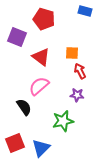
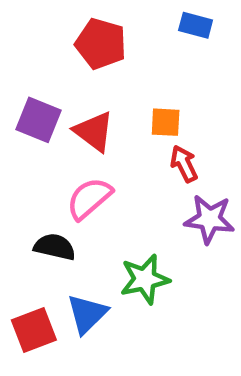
purple square: (17, 37) -> (39, 120), moved
purple star: (77, 95) -> (209, 219), moved, size x1.5
black semicircle: (24, 107) -> (55, 247), turned -42
blue triangle: (41, 148) -> (87, 314), moved

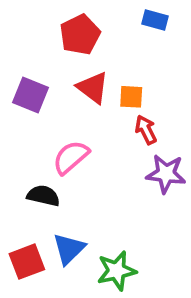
red pentagon: (101, 44) -> (80, 35), turned 30
red triangle: (94, 131) -> (93, 88), moved
green star: (145, 279) -> (117, 271), moved

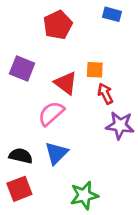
red triangle: (93, 88) -> (66, 83), moved
black semicircle: (43, 196) -> (21, 156), moved
blue triangle: (69, 249) -> (56, 153), moved

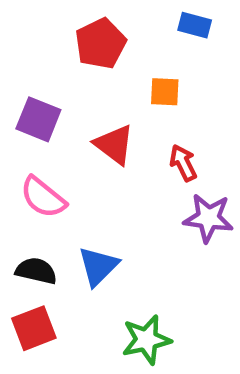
orange square: (95, 70) -> (165, 92), moved
pink semicircle: (51, 113) -> (43, 197), moved, turned -100

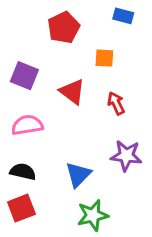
pink semicircle: (43, 197) -> (27, 125), turned 132
purple star: (208, 218) -> (126, 156), moved
blue triangle: (98, 266) -> (78, 175), moved

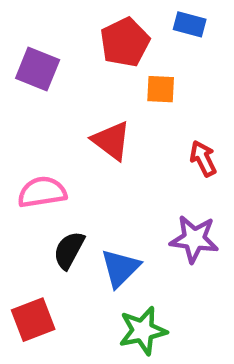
red pentagon: (64, 28) -> (125, 42), moved
purple square: (24, 76) -> (38, 69), moved
red arrow: (116, 103) -> (203, 159), moved
black semicircle: (23, 172) -> (69, 250), moved, turned -75

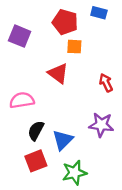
red pentagon: (125, 42) -> (65, 22), turned -30
orange square: (161, 89) -> (74, 47), moved
red square: (33, 320) -> (36, 161), moved

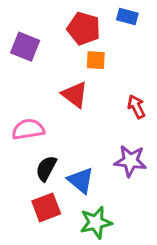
blue triangle: (63, 140) -> (81, 180), turned -35

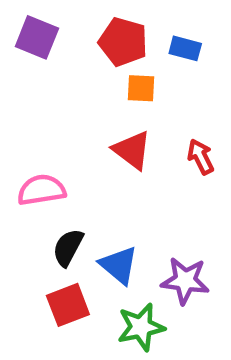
blue rectangle: (127, 17) -> (185, 48), moved
purple square: (25, 47) -> (37, 37), moved
red triangle: (75, 95) -> (132, 150), moved
purple star: (130, 161) -> (185, 281), moved

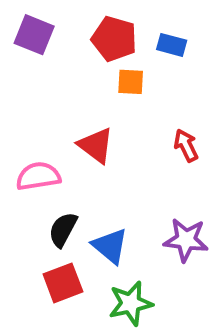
red triangle: (132, 150) -> (96, 145), moved
purple star: (185, 281) -> (186, 240), moved

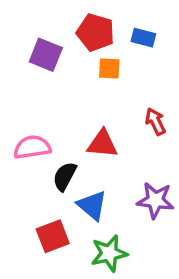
purple square: (34, 35) -> (46, 55), moved
red triangle: (96, 145) -> (102, 144), moved, turned -32
black semicircle: (63, 230) -> (65, 176), moved

